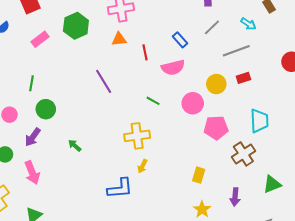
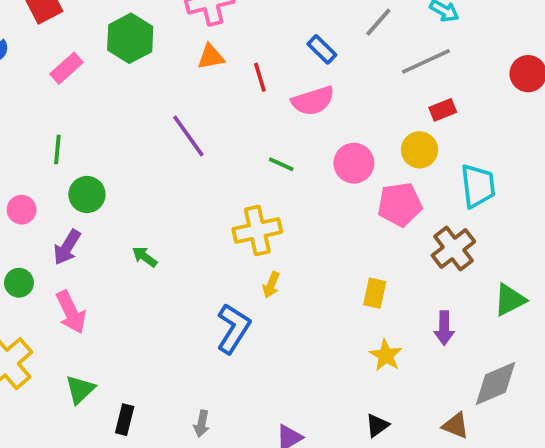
yellow circle: (216, 84) -> (420, 150), moved
blue L-shape: (120, 188) -> (233, 328), turned -48

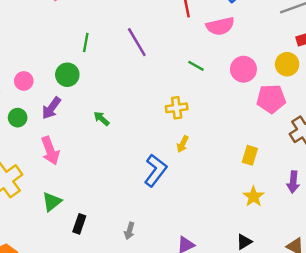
green line: (57, 149) -> (86, 43), moved
yellow cross: (257, 230) -> (177, 108), size x0.7
green circle: (19, 283) -> (18, 118), moved

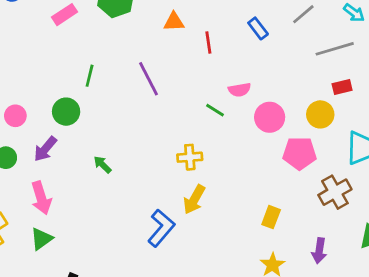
pink semicircle: (220, 26) -> (239, 90), moved, size x0.7
yellow arrow: (183, 144) -> (194, 199), size x1.5
green triangle: (52, 202) -> (41, 239), moved

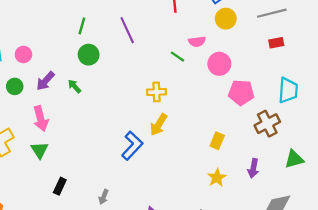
green circle: (66, 112) -> (89, 55), moved
yellow circle: (320, 114) -> (226, 19), moved
green arrow: (102, 165) -> (74, 86), moved
green triangle: (41, 239) -> (40, 150), turned -30

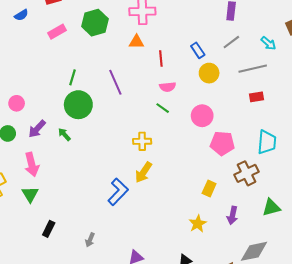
pink semicircle: (197, 42) -> (168, 87), moved
green circle: (89, 55) -> (78, 105), size x1.4
yellow rectangle: (217, 141) -> (209, 189), moved

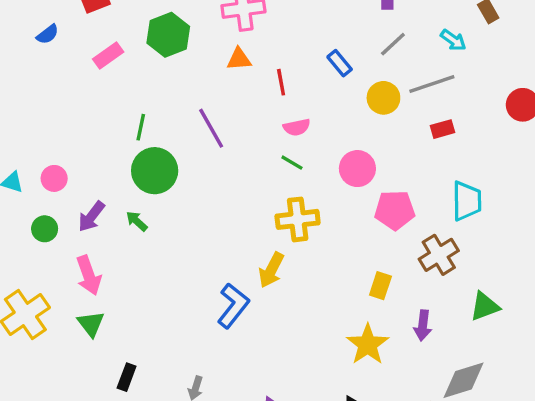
yellow circle: (209, 73) -> (383, 98), moved
yellow cross: (142, 141) -> (298, 219), moved, size x1.4
yellow star: (198, 224) -> (368, 344), size x1.4

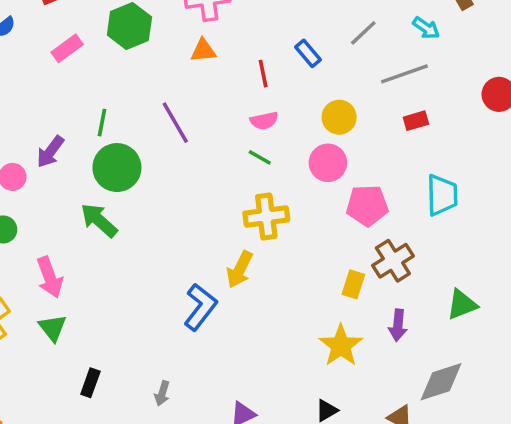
red line: (281, 82) -> (263, 74), moved
yellow circle: (383, 98) -> (339, 117), moved
purple arrow: (91, 217) -> (50, 152), moved
green arrow: (137, 221) -> (99, 220), size x1.6
brown cross: (439, 255) -> (393, 261), moved

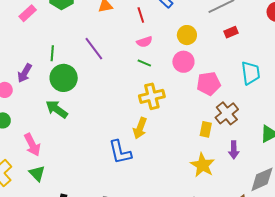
blue L-shape: (200, 307) -> (120, 152), turned 136

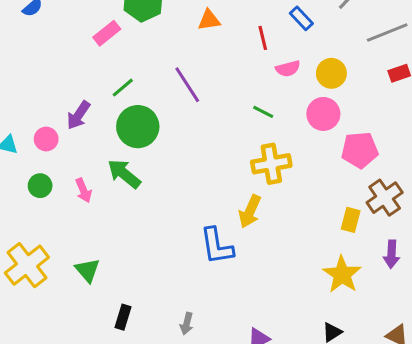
pink rectangle: (28, 13) -> (107, 33), moved
pink semicircle: (144, 42) -> (288, 69), moved
green line: (52, 53) -> (123, 88), turned 42
pink arrow: (32, 145) -> (84, 190), moved, size x0.7

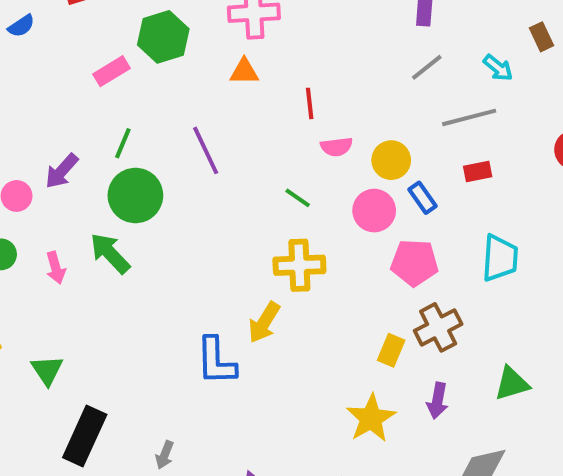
blue rectangle: (301, 18) -> (422, 198), moved
green line: (123, 88) -> (123, 143), turned -35
black rectangle: (123, 317) -> (85, 436), size x1.8

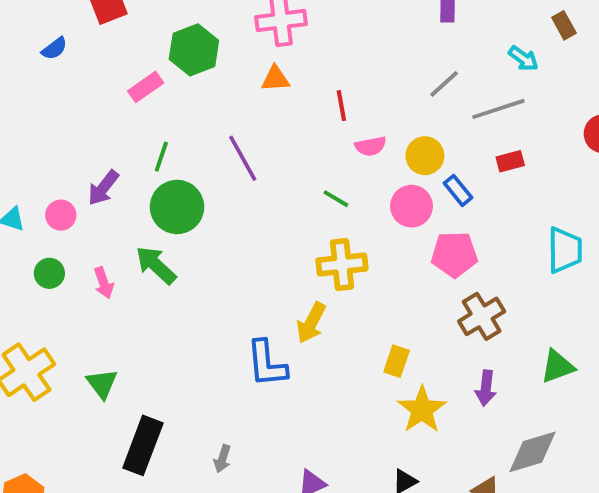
gray line: (427, 67) -> (444, 84), moved
cyan trapezoid: (500, 258) -> (565, 250), moved
yellow rectangle: (391, 350) -> (397, 361), moved

